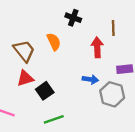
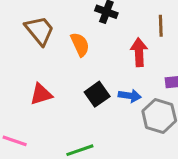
brown trapezoid: (24, 51) -> (40, 30), moved
black square: (45, 91) -> (97, 94), moved

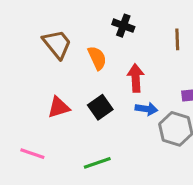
red arrow: (139, 52) -> (136, 78), moved
black square: (97, 94) -> (100, 107), moved

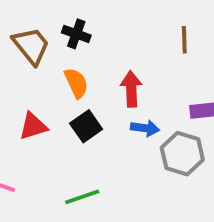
black cross: (123, 26) -> (76, 34), moved
orange semicircle: (97, 58) -> (76, 83), moved

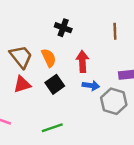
black cross: (76, 34) -> (63, 28), moved
brown trapezoid: (31, 46) -> (21, 57), moved

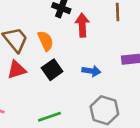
red arrow: (82, 61) -> (82, 25), moved
gray hexagon: (114, 101) -> (104, 110), moved

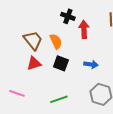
black square: (52, 70) -> (61, 63), turned -35

